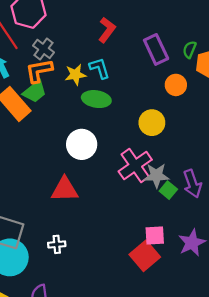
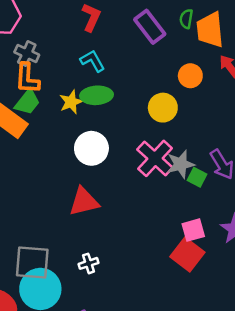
orange L-shape: (39, 71) -> (27, 78), turned -64
yellow star: (75, 75) -> (71, 102), moved
orange circle: (176, 85) -> (190, 76), moved

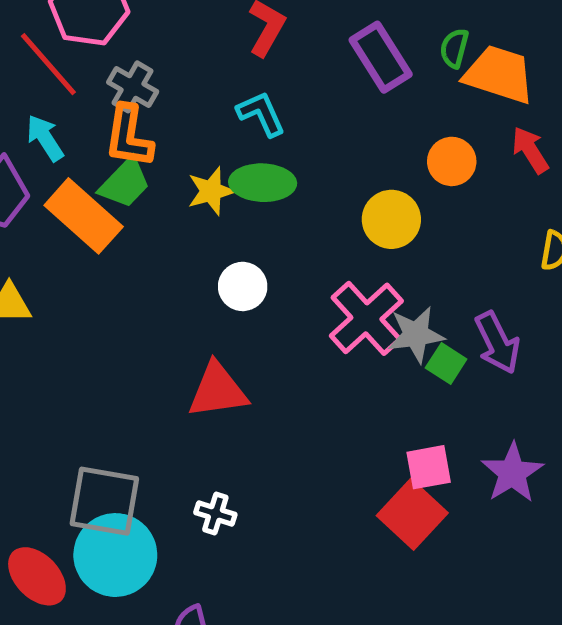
orange trapezoid: (210, 30) -> (499, 74), turned 108
white circle: (91, 148) -> (243, 286), size x0.7
white cross: (89, 263) -> (215, 514), turned 30

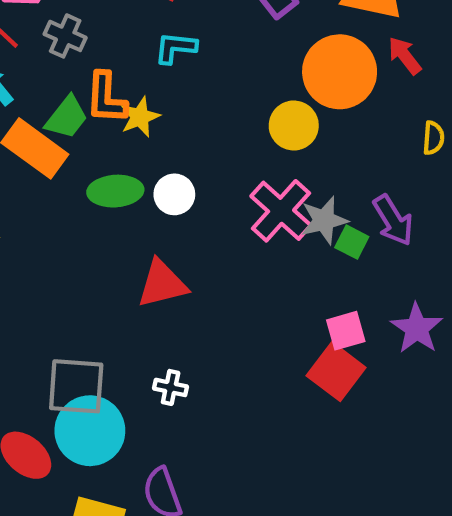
cyan L-shape: (261, 114) -> (175, 48), turned -54
orange L-shape: (129, 136) -> (106, 98), moved
orange circle: (452, 161) -> (340, 72), size x1.8
green ellipse: (263, 183) -> (115, 191), moved

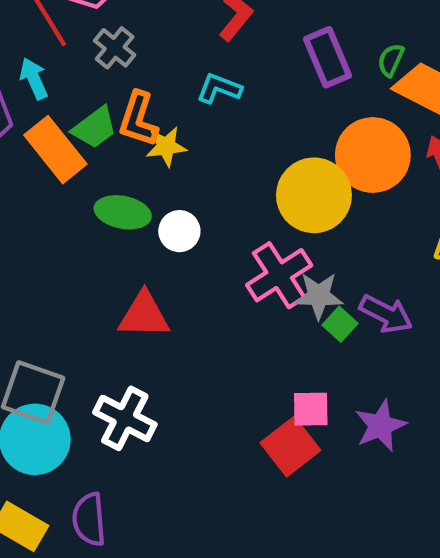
yellow circle: (294, 126) -> (314, 195), size x1.5
purple arrow: (393, 220) -> (386, 314), turned -46
white cross: (171, 387) -> (125, 418), size x1.8

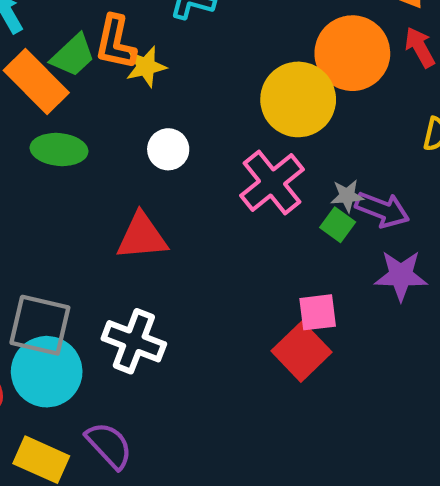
green ellipse: (123, 212) -> (59, 150), moved
gray star: (319, 296) -> (347, 196), moved, size x0.7
purple star: (380, 426) -> (401, 275), moved, turned 30
purple semicircle: (89, 519) -> (109, 445), turned 148

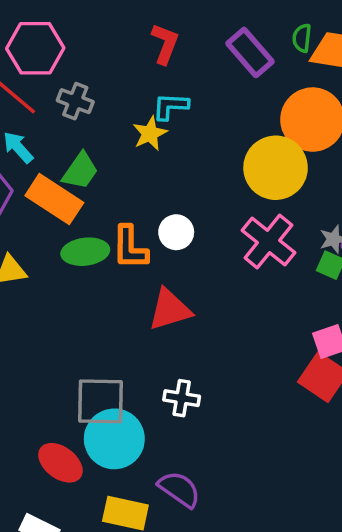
orange L-shape: (115, 42) -> (130, 248), moved
yellow star: (146, 67) -> (150, 133), moved
white cross: (134, 341) -> (182, 398), size x0.7

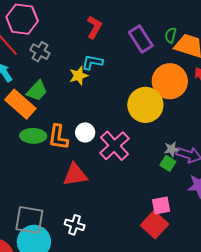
pink cross: (268, 241) -> (114, 146), moved

